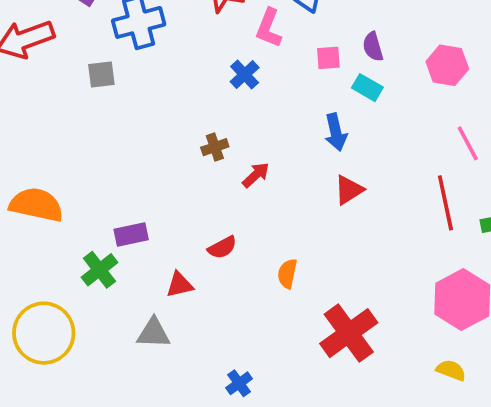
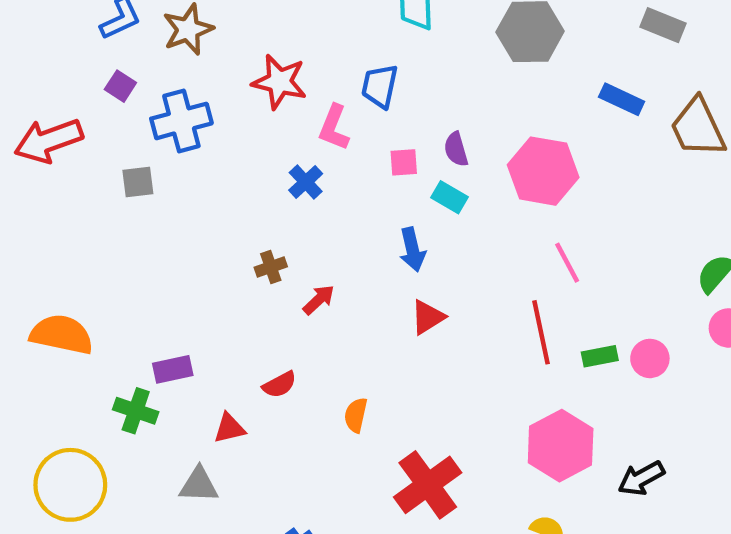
pink hexagon: (447, 65) -> (543, 171), size x1.4
green cross: (100, 270) -> (136, 411), turned -33

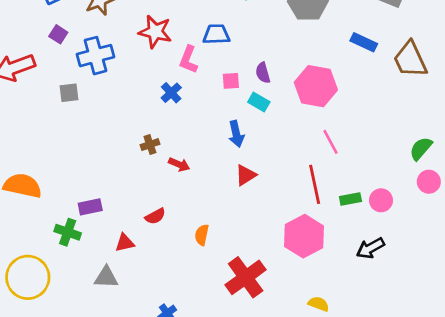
blue trapezoid: (380, 86) -> (216, 34), turned 76
red arrow: (319, 300) -> (179, 164), turned 66
pink hexagon: (561, 446) -> (304, 236), moved
black arrow: (641, 478) -> (370, 248), moved

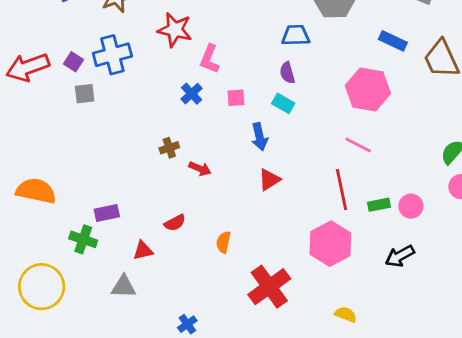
purple square: (58, 34) -> (74, 62), moved
blue trapezoid: (216, 34) -> (296, 35), moved
pink square: (231, 81) -> (236, 98), moved
pink hexagon: (316, 86) -> (368, 89), moved
pink line: (331, 142) -> (358, 145), turned -35

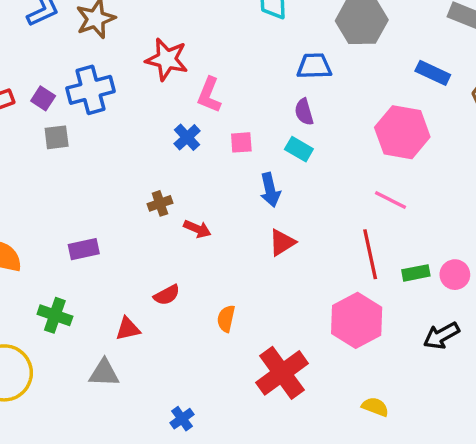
purple rectangle: (107, 213) -> (84, 249), moved

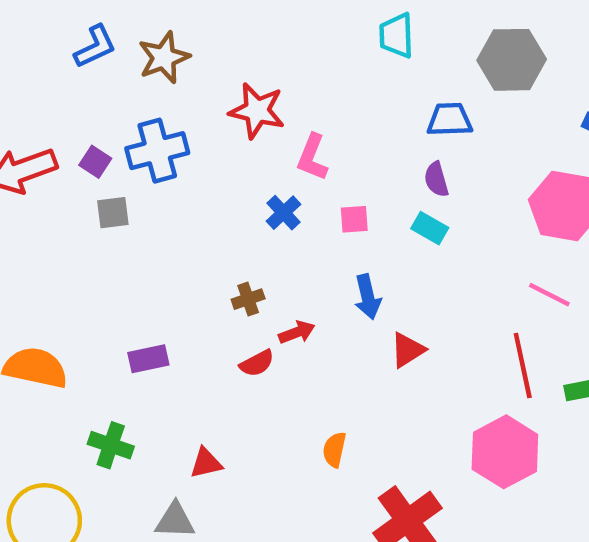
blue arrow: (270, 190) -> (368, 297), moved
red arrow: (197, 229) -> (297, 332), turned -44
red semicircle: (167, 295) -> (257, 363), moved

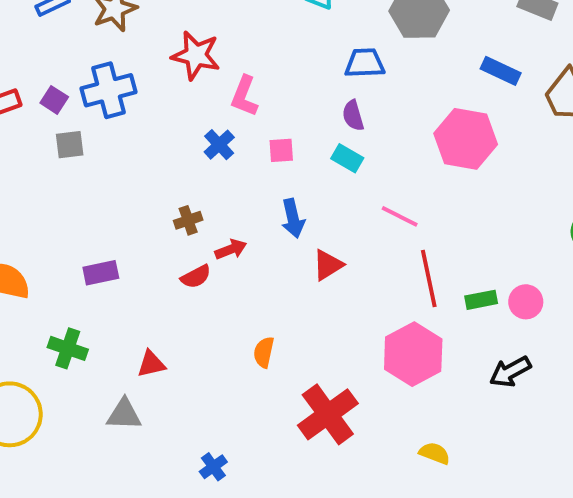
pink line: (549, 295) -> (400, 216), moved

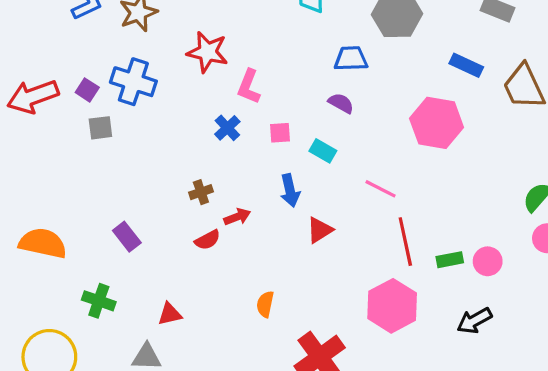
blue cross: (109, 90) -> (133, 82), turned 33
purple semicircle: (353, 115) -> (341, 103), turned 135
cyan rectangle: (347, 158) -> (323, 151), moved
purple rectangle: (101, 273) -> (127, 237), turned 64

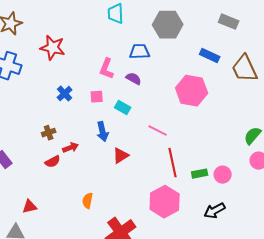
pink L-shape: (249, 87) -> (107, 69), moved

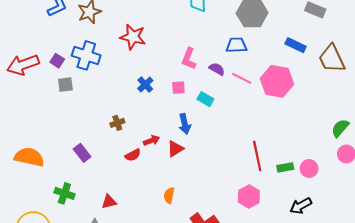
blue trapezoid: (140, 52) -> (237, 45), moved
pink line: (158, 131) -> (242, 78), moved
brown cross: (49, 133) -> (117, 123), moved
red triangle: (121, 156) -> (175, 149), moved
pink hexagon: (165, 202) -> (249, 196), size x0.7

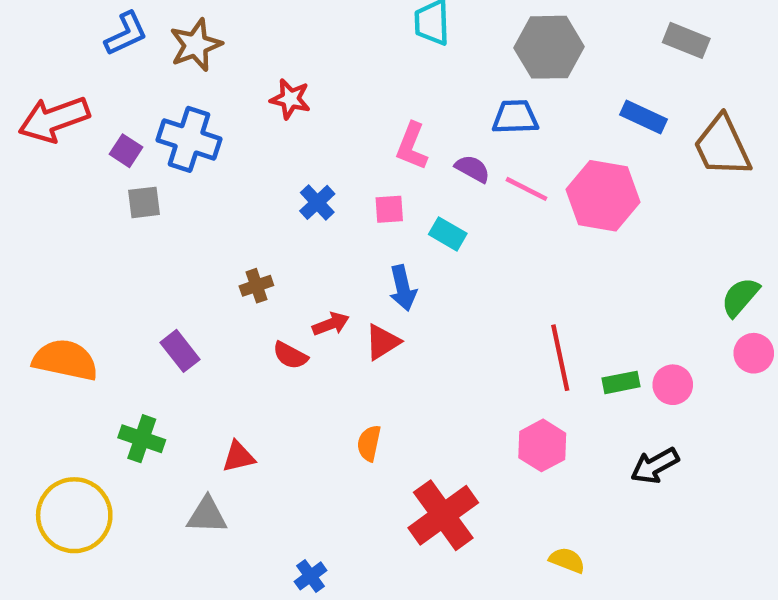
red star: (133, 37) -> (290, 99), size x0.7
red arrow: (23, 65) -> (54, 119), moved
red semicircle: (133, 155) -> (290, 355), turned 56

